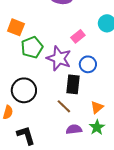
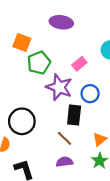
orange square: (16, 27) -> (22, 42), moved
green pentagon: (32, 47) -> (39, 63), moved
purple semicircle: (74, 129) -> (64, 162), moved

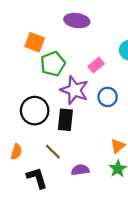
black rectangle: (74, 115) -> (65, 120), moved
black circle: (22, 121) -> (35, 111), moved
brown line: (64, 138) -> (53, 152), moved

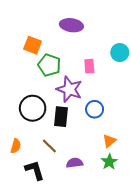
green pentagon: (53, 64) -> (49, 65), turned -30
pink rectangle: (96, 65) -> (89, 66), turned -56
blue circle: (108, 97) -> (95, 109), moved

